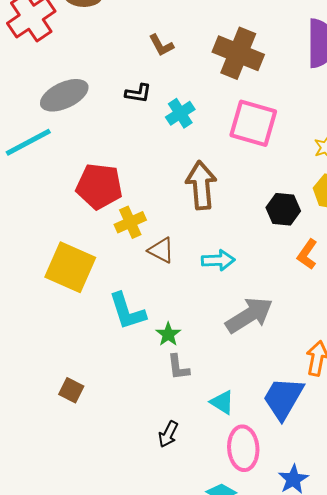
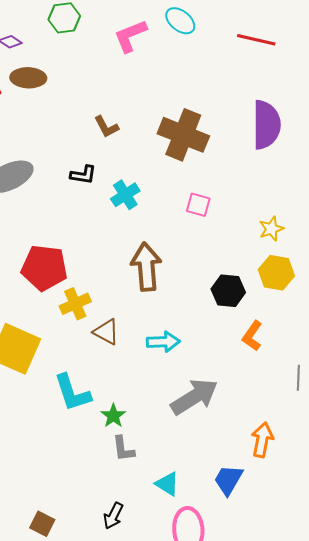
pink square: (253, 123) -> (198, 205), size x0.5
brown square: (71, 390) -> (42, 524), moved
blue trapezoid: (283, 398) -> (228, 480), size x0.7

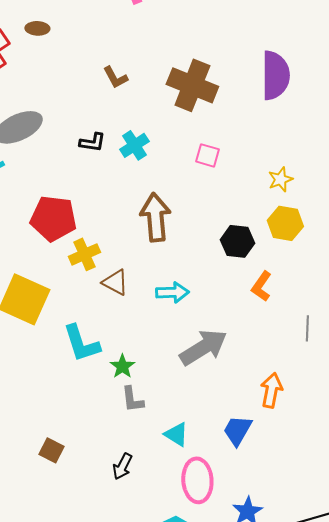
brown ellipse: (28, 78) -> (37, 28), size x0.7
black L-shape: (83, 175) -> (92, 142), moved
brown square: (42, 524) -> (51, 450), moved

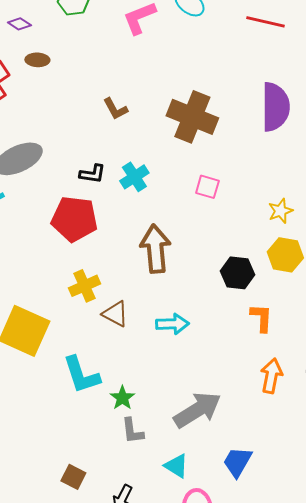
red pentagon: (53, 218) -> (74, 219), moved
orange L-shape: (261, 286) -> (261, 318), turned 148
gray arrow: (203, 347) -> (197, 410), moved
orange arrow: (271, 390) -> (271, 376), moved
brown square: (51, 450) -> (73, 477), moved

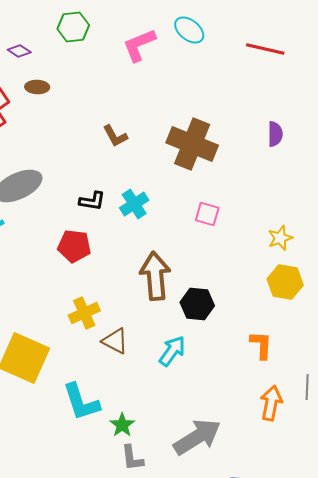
purple semicircle: (275, 107) -> (275, 134), size x0.5
red pentagon: (74, 219) -> (74, 246), size x0.7
black hexagon: (237, 273) -> (197, 304), moved
cyan arrow: (172, 324) -> (172, 351), turned -52

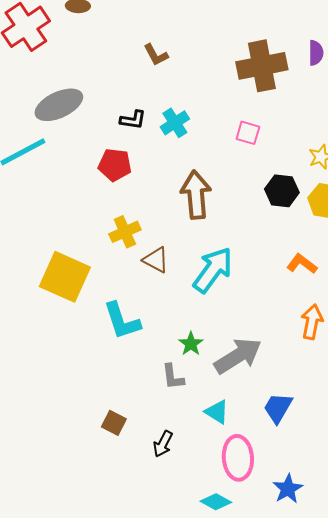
brown cross: (192, 144) -> (262, 66), moved, turned -33
black hexagon: (197, 304) -> (282, 191), moved
orange L-shape: (261, 345) -> (302, 264), turned -56
cyan arrow: (172, 351) -> (213, 270), size x1.5
green star: (122, 425) -> (191, 344), moved

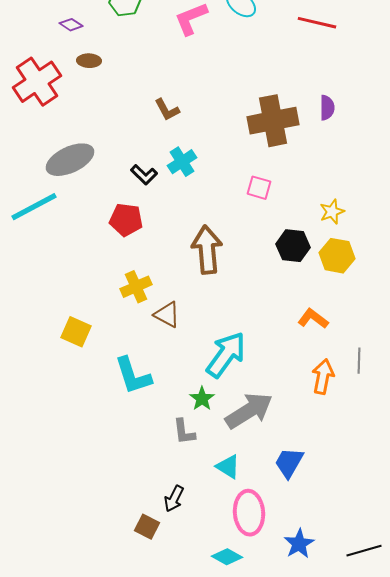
black L-shape: (133, 120) -> (144, 175), turned 36
cyan cross: (175, 123) -> (182, 162), moved
cyan arrow: (213, 270) -> (226, 355), moved
yellow square: (65, 277) -> (76, 332), size x0.6
brown square: (114, 423) -> (147, 527), moved

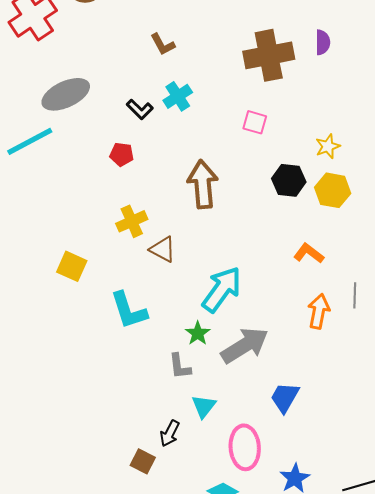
red pentagon: (126, 220) -> (122, 154), size x0.7
cyan triangle: (228, 467) -> (204, 406), moved, turned 36

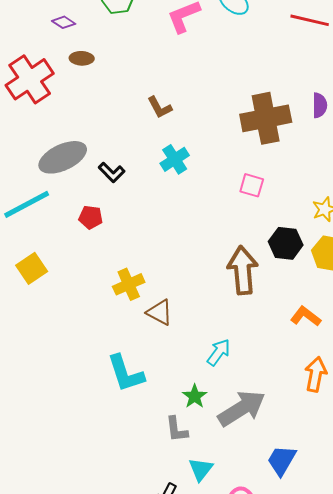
black L-shape: (140, 109) -> (112, 172), moved
red pentagon: (122, 154) -> (91, 217), moved
brown arrow: (203, 184) -> (243, 270), moved
yellow square: (72, 266) -> (32, 268), moved, turned 32
cyan arrow: (222, 289) -> (219, 352), size x0.6

